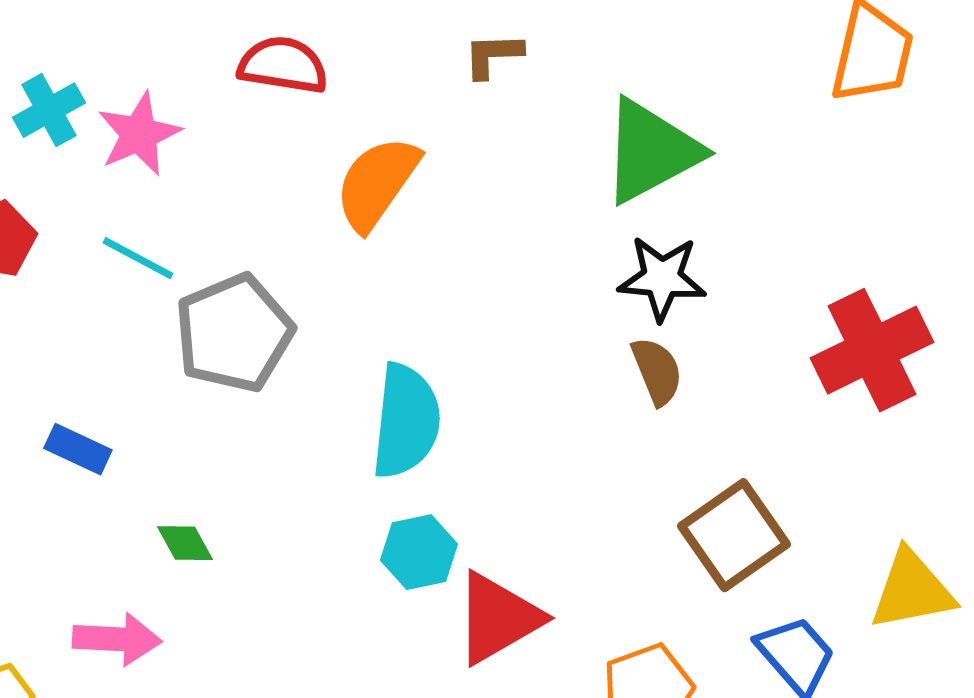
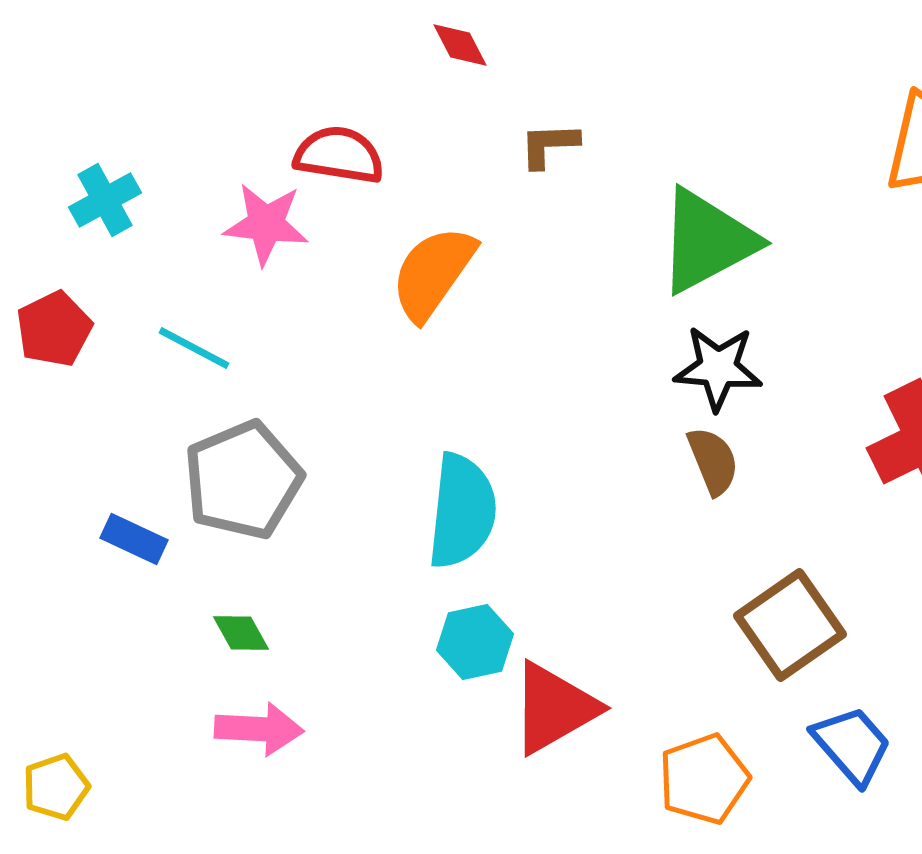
pink star: (139, 134) -> (266, 224), moved, turned 30
gray pentagon: (234, 333) -> (243, 480), moved
pink arrow: (117, 639) -> (259, 729), moved

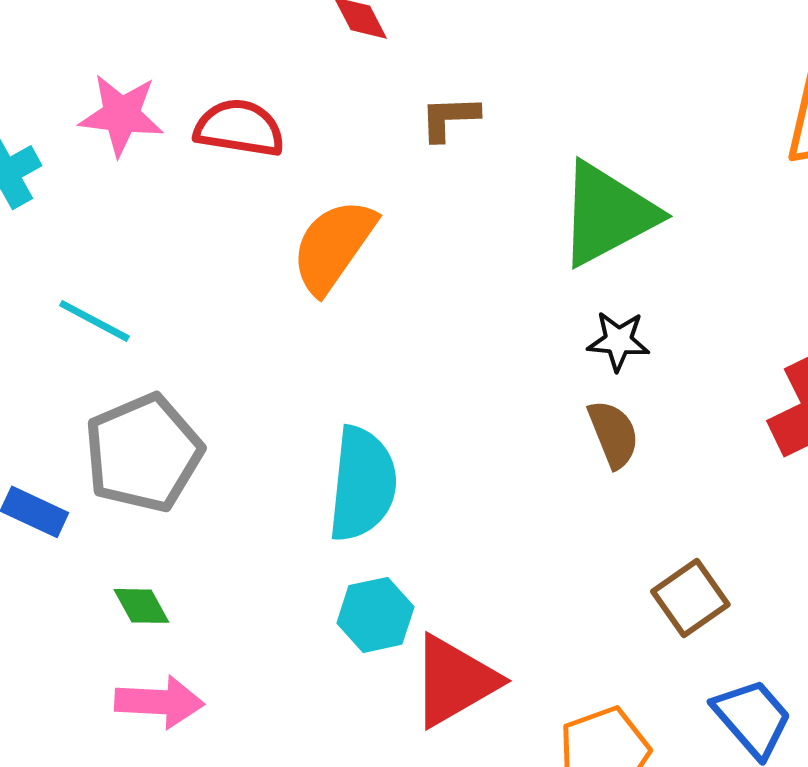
pink star: (266, 224) -> (121, 115), moved
black star: (718, 368) -> (618, 341), size x0.7
brown square: (790, 625) -> (690, 598), size x0.7

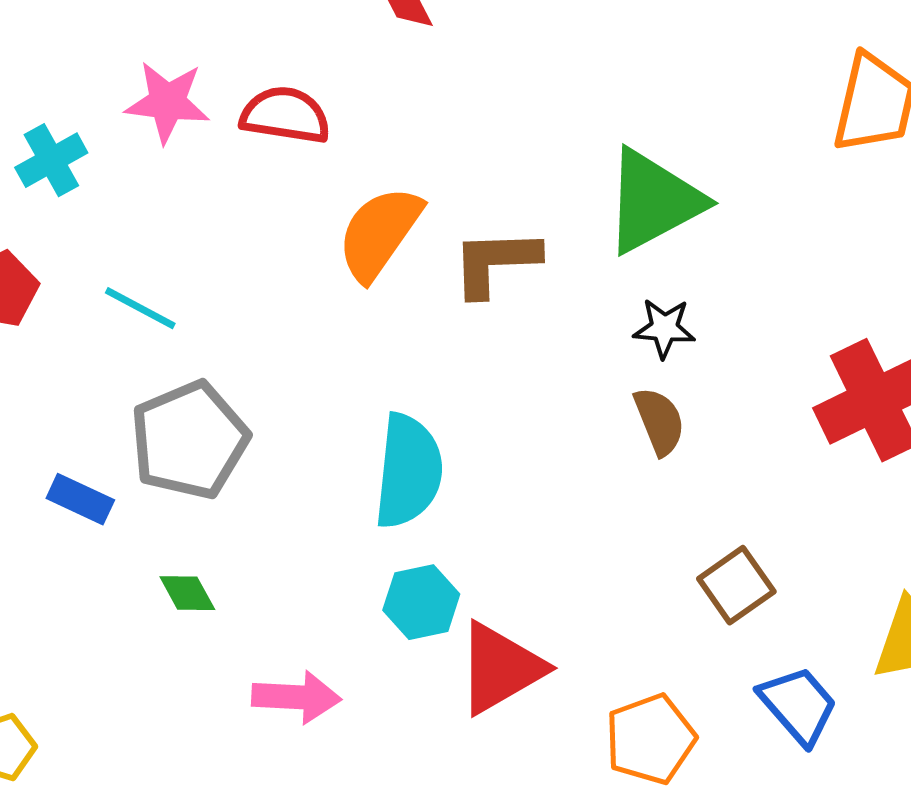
brown L-shape: (449, 118) -> (495, 262), moved, size x1.5
pink arrow: (159, 702) -> (296, 697), moved

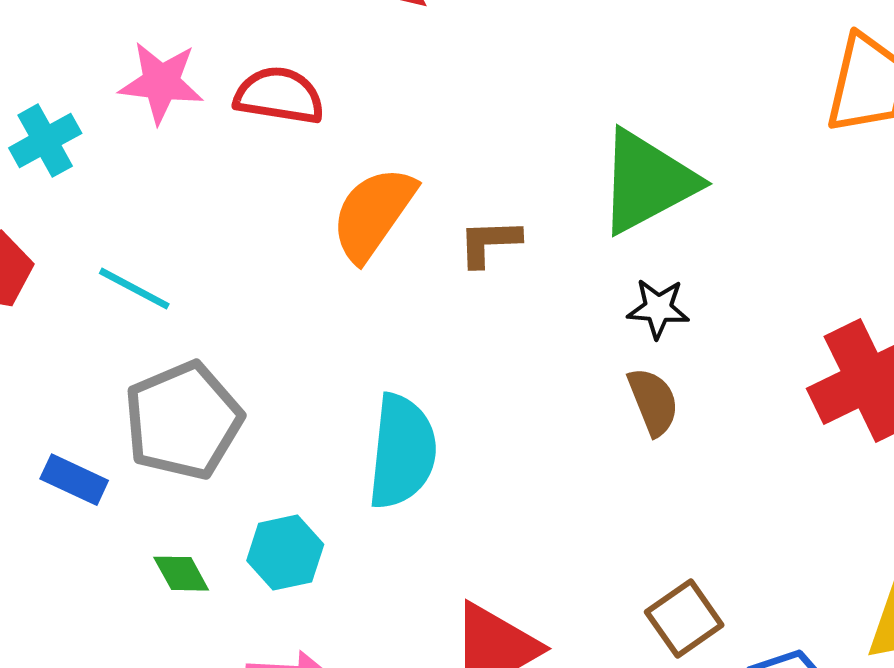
brown L-shape: (495, 262) -> (489, 243), size x0.7
brown square: (736, 585) -> (684, 619), moved
cyan hexagon: (421, 602) -> (285, 553), moved

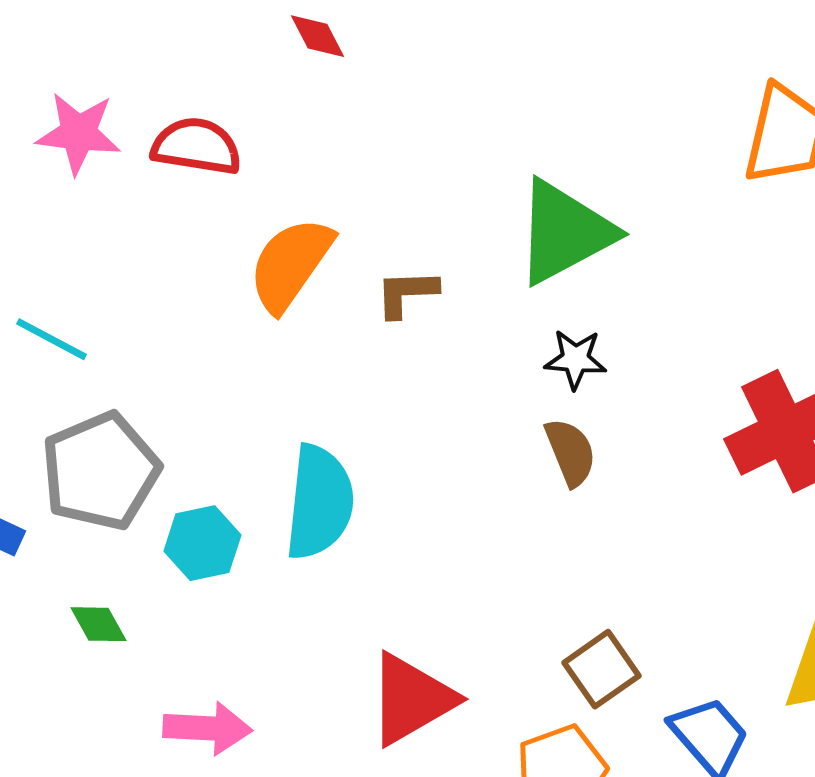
cyan hexagon: (285, 553) -> (202, 543), moved

